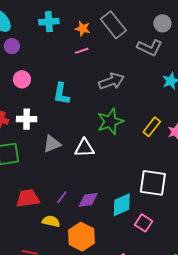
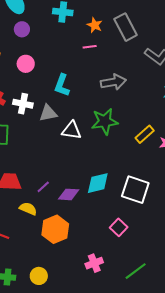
gray triangle: (52, 144) -> (48, 113), moved
white triangle: (84, 148) -> (72, 130), moved
cyan diamond: (122, 205) -> (98, 183), moved

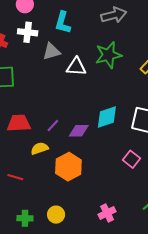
white cross: (23, 104) -> (28, 32), moved
yellow semicircle: (28, 209) -> (40, 148), turned -36
pink cross: (94, 263) -> (107, 213), moved

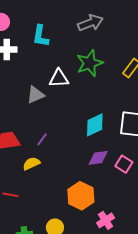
gray triangle: (51, 51) -> (35, 95), moved
purple diamond: (79, 131) -> (98, 158), moved
orange hexagon: (68, 167) -> (81, 196), moved

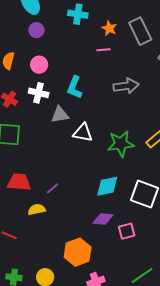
green star: (90, 63) -> (121, 144), moved
gray triangle: (35, 95) -> (60, 115), moved
pink square: (124, 164) -> (127, 231), turned 30

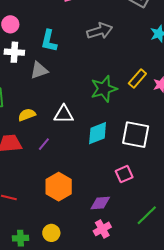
white triangle: (83, 133) -> (64, 114), moved
yellow semicircle: (37, 210) -> (27, 115), moved
purple diamond: (103, 219) -> (100, 203), moved
orange hexagon: (78, 252) -> (59, 187), moved

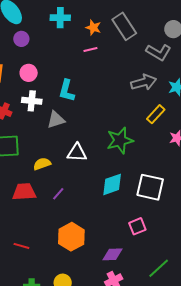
gray arrow: (100, 31) -> (144, 82), moved
yellow rectangle: (137, 78) -> (156, 114), moved
white triangle: (64, 114) -> (77, 153), moved

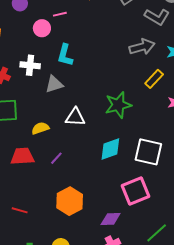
pink line: (90, 50) -> (60, 14), moved
pink circle: (29, 73) -> (42, 28), moved
pink square: (137, 226) -> (136, 191), size x1.6

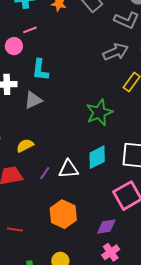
white triangle: (75, 117) -> (68, 169), moved

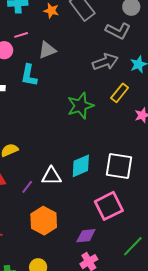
gray triangle: (33, 100) -> (47, 50), moved
green star: (99, 113) -> (80, 106), moved
purple line: (45, 173) -> (27, 187), moved

